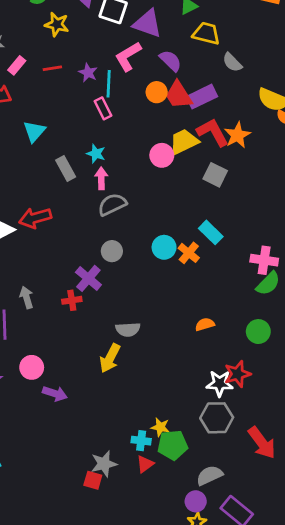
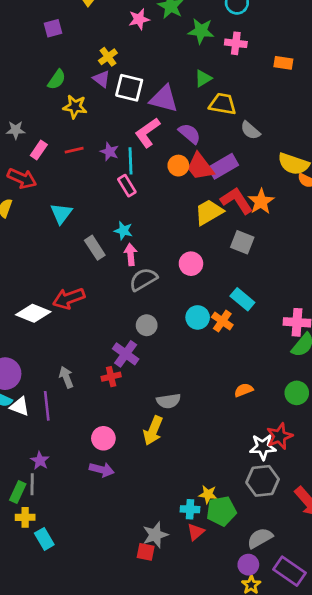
pink circle: (162, 155) -> (191, 264), moved
pink circle: (32, 367) -> (103, 438), moved

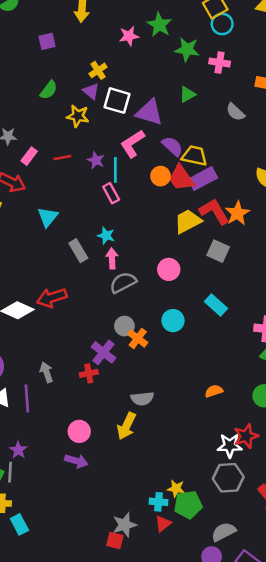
yellow trapezoid: (223, 104) -> (194, 156), moved
yellow star: (75, 107) -> (78, 116), moved
gray semicircle: (250, 130) -> (235, 112), moved
orange cross: (222, 321) -> (138, 338), moved

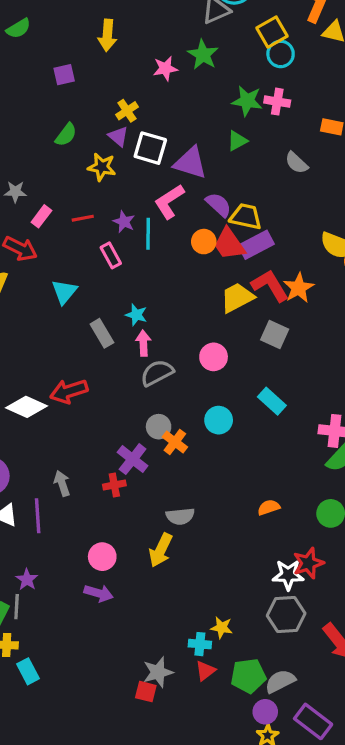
green star: (187, 50) -> (247, 101), moved
pink rectangle: (111, 193) -> (111, 255), moved
green pentagon: (188, 505) -> (248, 676), moved

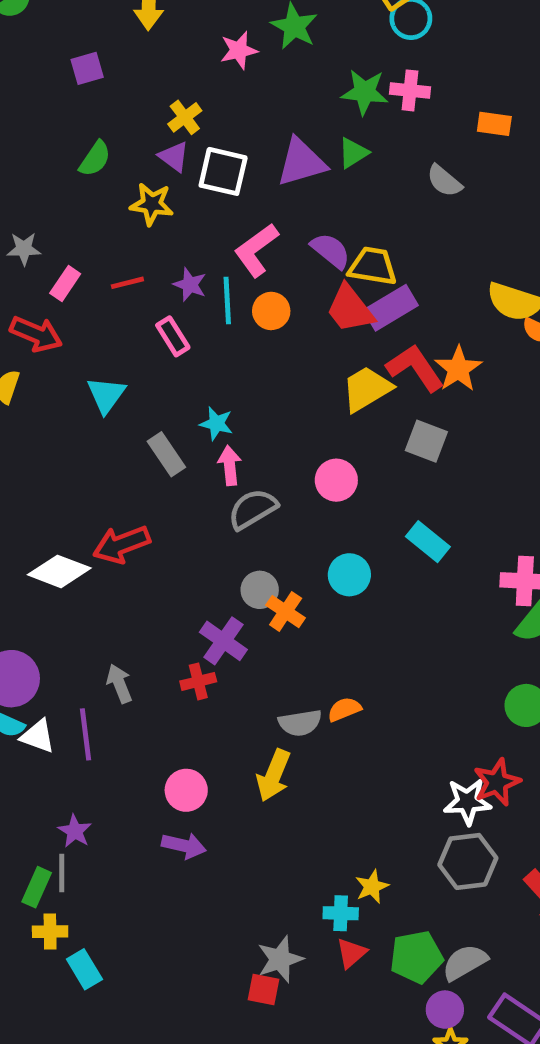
purple triangle: (190, 163) -> (301, 162), moved, turned -30
orange circle: (204, 242) -> (271, 311), moved
orange semicircle: (269, 507) -> (344, 709), moved
yellow star: (222, 628) -> (372, 887), turned -30

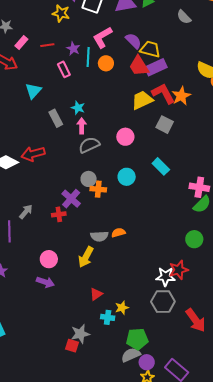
orange cross: (286, 612) -> (98, 189), turned -35
gray arrow: (119, 684) -> (26, 212), turned 56
red triangle: (351, 953) -> (96, 294), moved
gray semicircle: (465, 962) -> (131, 355), moved

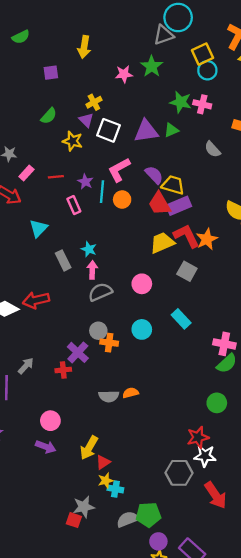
yellow arrow: (86, 257) -> (89, 448), moved
white star: (165, 277) -> (205, 456), moved
yellow star: (122, 308) -> (106, 481), moved
gray semicircle: (131, 355) -> (128, 519), moved

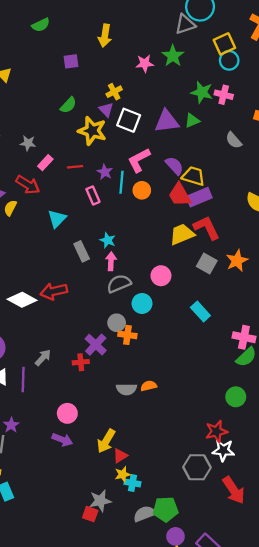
yellow star: (73, 141) -> (92, 131), size x1.4
orange star: (207, 239) -> (237, 261), moved
cyan circle: (142, 329) -> (142, 303), moved

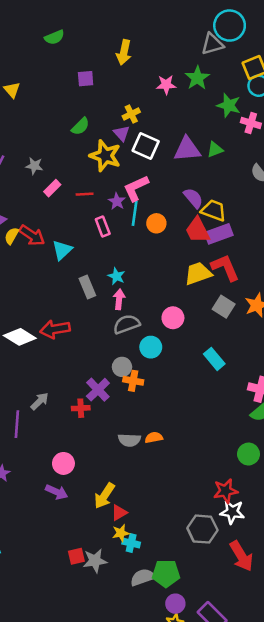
green star: (202, 92) -> (229, 105), moved
pink L-shape: (139, 160) -> (136, 188), moved
red arrow: (28, 185) -> (32, 235), moved
red square: (90, 514) -> (76, 556), moved, turned -35

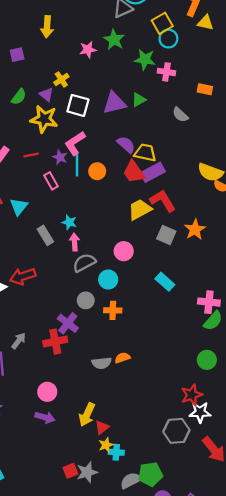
purple triangle: (122, 133) -> (46, 95), moved
orange cross: (133, 381) -> (113, 310), moved
red cross: (81, 408) -> (55, 342), size x1.5

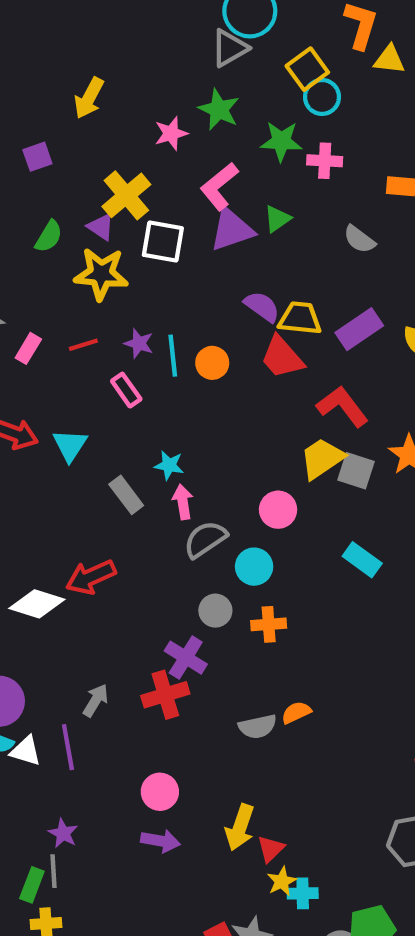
yellow arrow: (47, 27) -> (89, 98), turned 30
yellow cross: (61, 79) -> (126, 195), size x1.6
pink L-shape: (75, 143) -> (219, 186), moved
purple rectangle: (153, 172) -> (359, 329), moved
yellow trapezoid: (140, 209) -> (322, 458), moved

